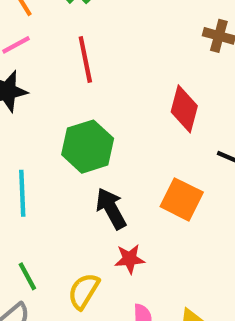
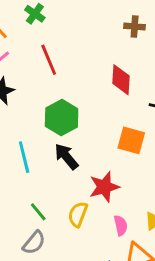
black arrow: (111, 208) -> (66, 157), moved
red star: (130, 259) -> (104, 187), size x1.5

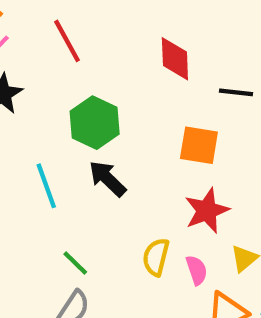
red star: (104, 187) -> (207, 211), moved
yellow semicircle: (78, 214) -> (156, 257), moved

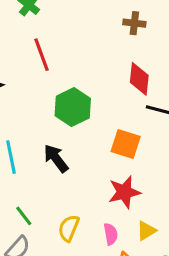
red diamond: (175, 59) -> (139, 79), moved
green hexagon: (95, 123) -> (73, 107), moved
yellow semicircle: (156, 257) -> (69, 228), moved

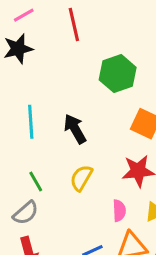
green hexagon: (73, 107) -> (118, 74), moved
yellow semicircle: (69, 228) -> (81, 178), moved

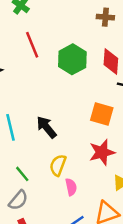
green hexagon: (118, 74) -> (72, 59), moved
pink semicircle: (119, 211) -> (71, 187), moved

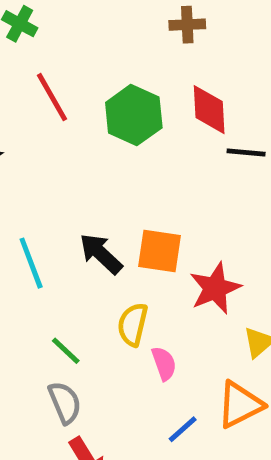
orange square: (102, 114) -> (160, 251), moved
gray semicircle: (18, 200) -> (65, 403), turned -55

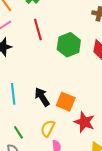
red star: (215, 288) -> (84, 122), turned 30

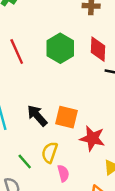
red line: (38, 29) -> (17, 51), moved
green line: (18, 132) -> (25, 162), moved

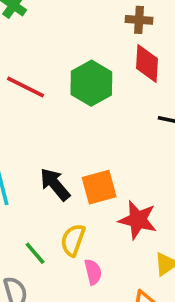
red diamond: (98, 49) -> (147, 63), moved
red line: (17, 51) -> (26, 87), turned -40
orange square: (66, 117) -> (99, 187), turned -30

